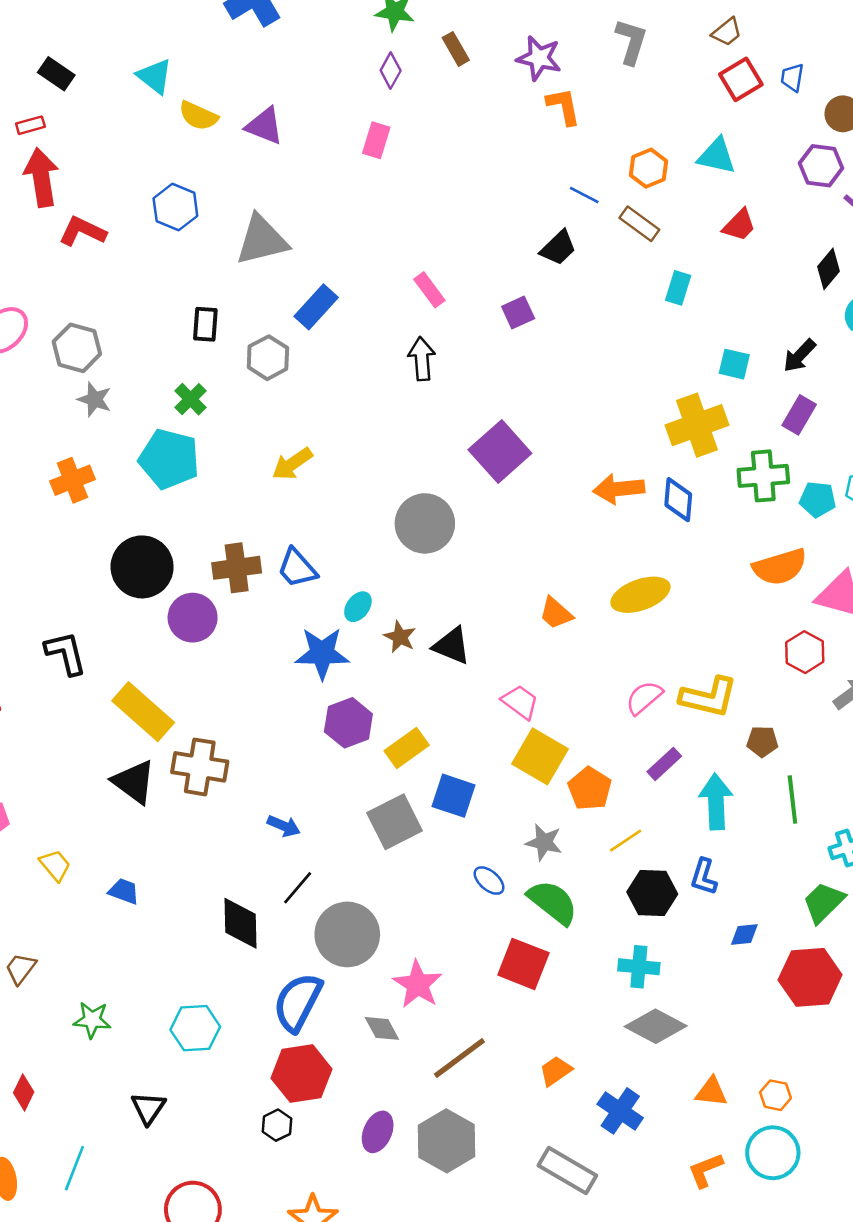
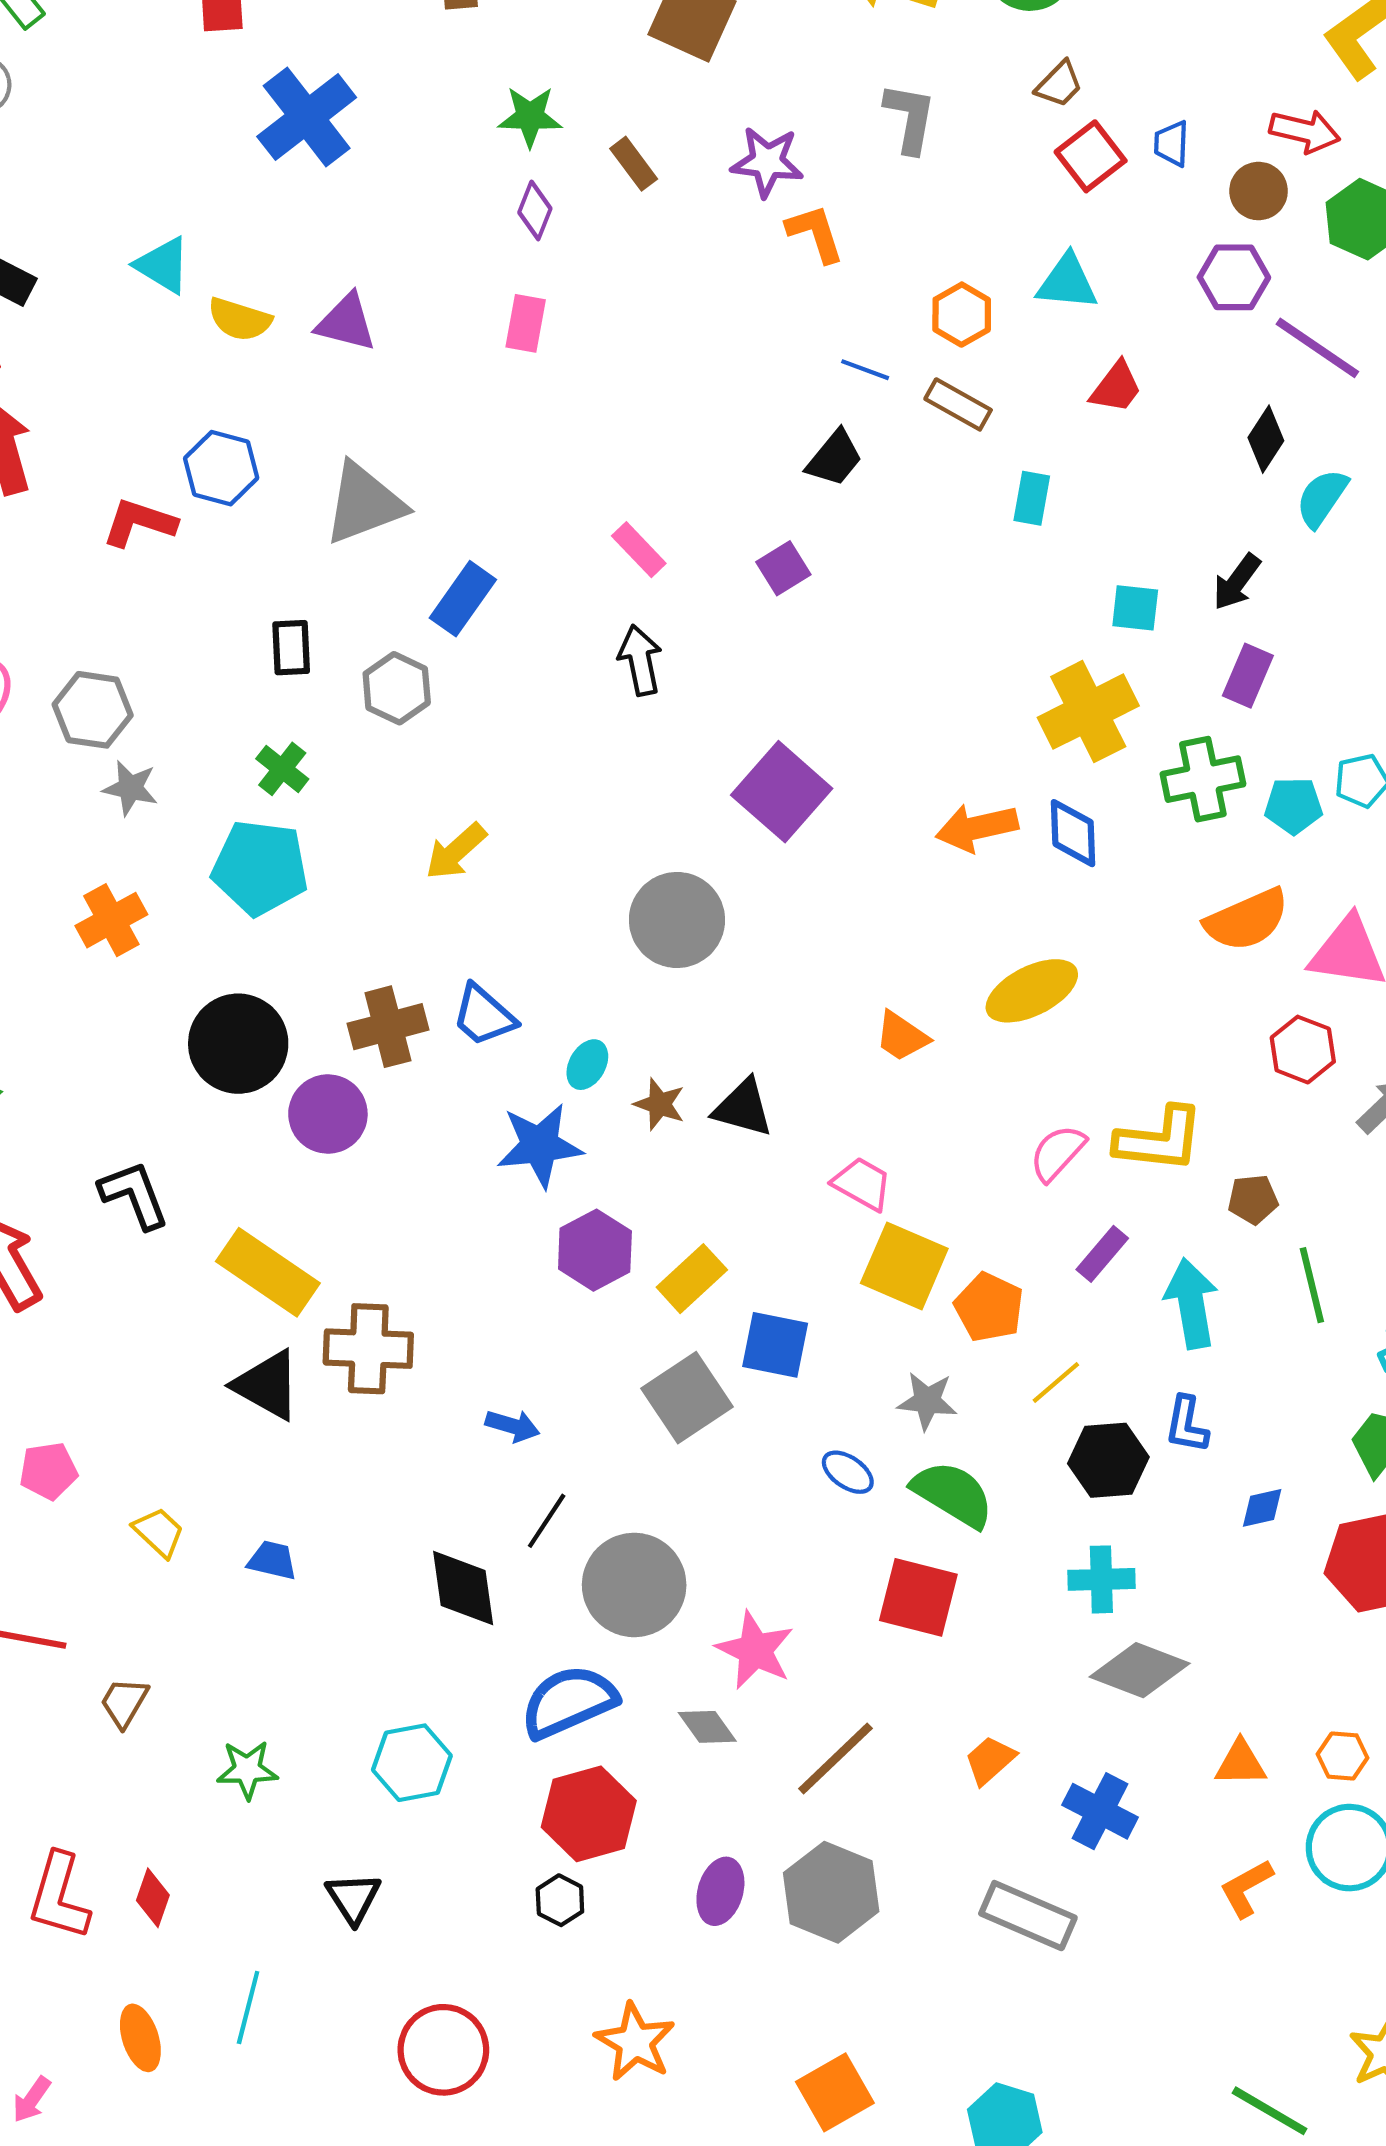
red L-shape: (82, 231) -> (139, 523), moved
blue semicircle: (298, 1002) -> (569, 1702), turned 46

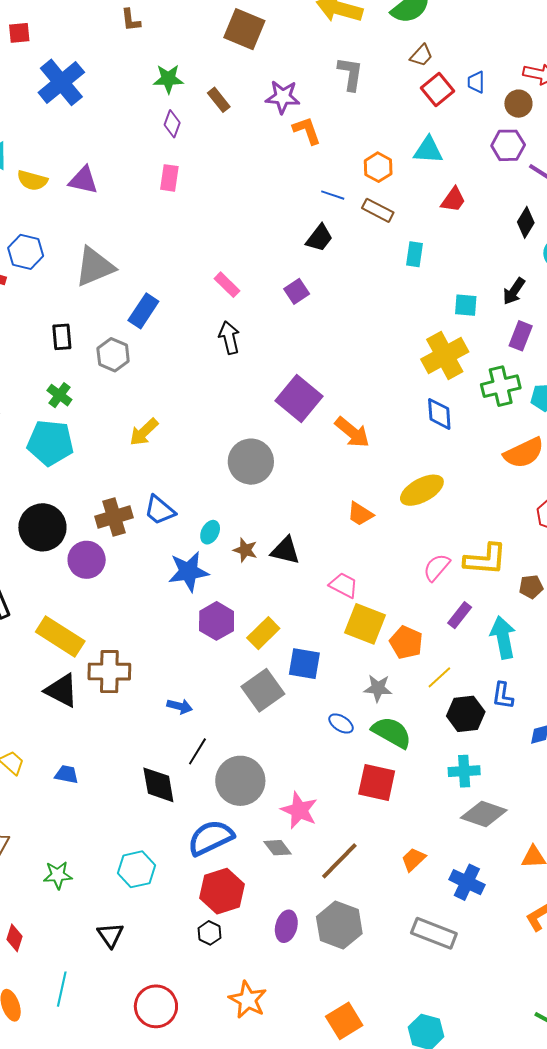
orange arrow: (977, 828) -> (352, 432), moved, turned -126

